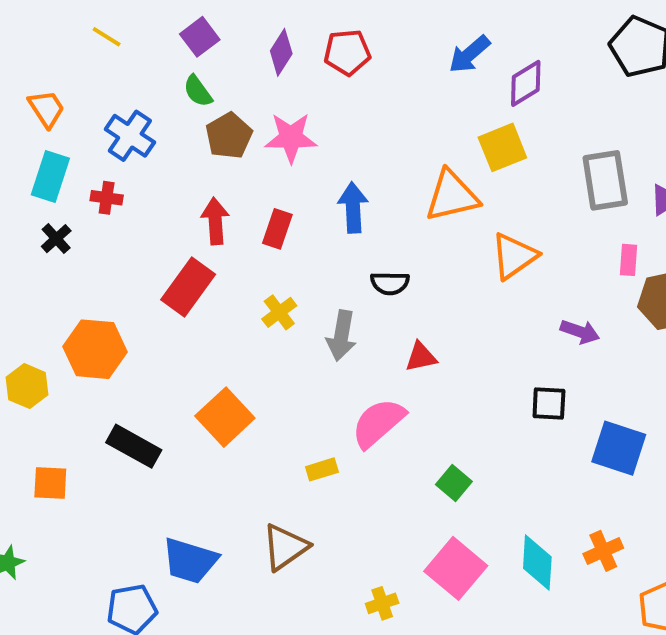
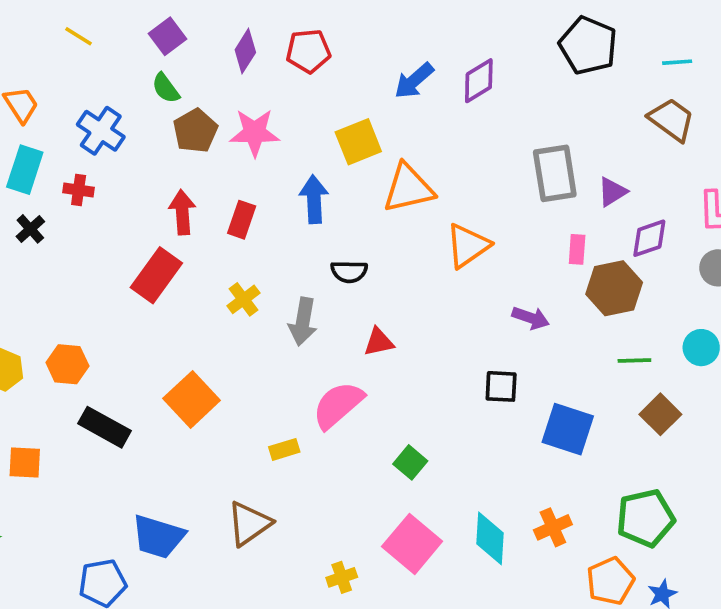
blue arrow: (469, 54) -> (414, 81), moved
yellow square: (502, 147) -> (358, 142), moved
orange hexagon: (95, 349) -> (67, 364), moved, size x0.7

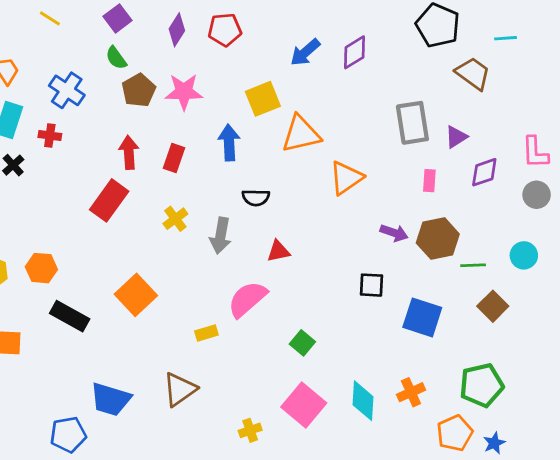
brown trapezoid: (672, 120) -> (473, 73), moved
brown hexagon: (614, 288) -> (438, 238), moved

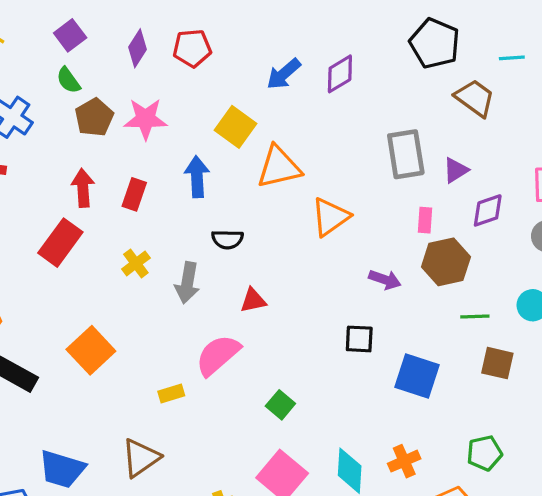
yellow square: (263, 99) -> (235, 127), turned -32
brown hexagon: (438, 238) -> (446, 262), moved
brown square: (493, 306) -> (497, 363), turned -32
green pentagon: (482, 385) -> (485, 453), size x0.7

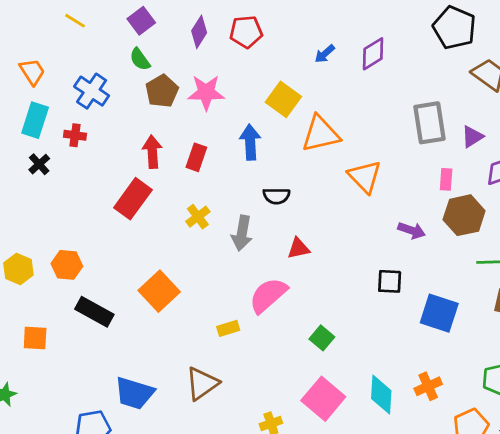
blue arrow: (284, 74) -> (325, 54), size x0.7
orange triangle: (330, 217) -> (365, 177), turned -39

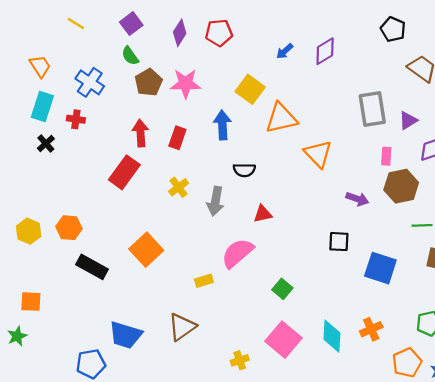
black pentagon: (454, 28) -> (393, 29), size x0.7
orange square: (35, 338) -> (31, 302), moved

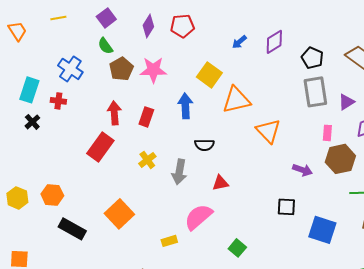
yellow line: (76, 24) -> (58, 18), turned -42
black pentagon: (393, 29) -> (312, 58), moved
orange trapezoid: (40, 66) -> (17, 31), moved

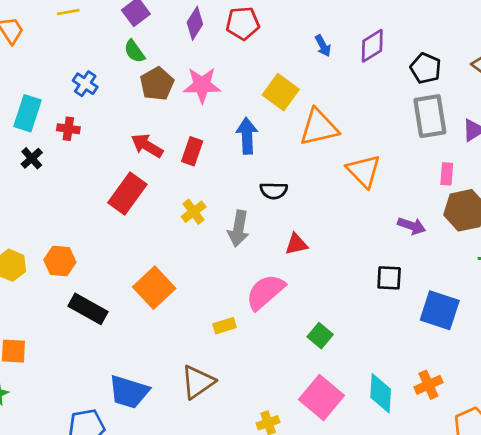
blue arrow: (239, 42) -> (323, 46), turned -77
blue cross: (70, 69) -> (85, 84), size x0.7
red arrow: (114, 113) -> (147, 146), turned -55

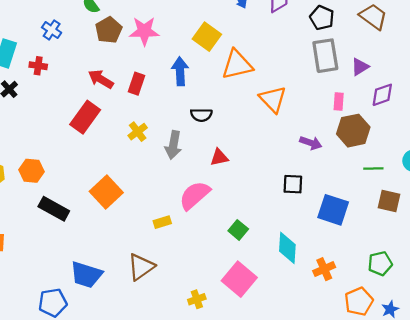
cyan diamond: (381, 393) -> (287, 248), moved

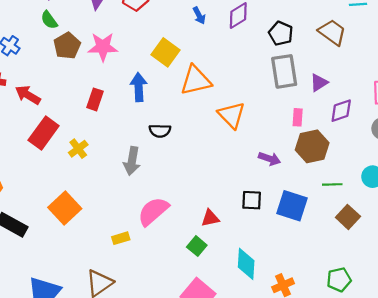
red arrow: (101, 79) -> (28, 95), moved
yellow cross: (138, 132) -> (78, 149), moved
red triangle: (219, 157) -> (210, 218), moved
brown square: (389, 201) -> (348, 217), turned 30
blue square: (333, 210) -> (292, 206), moved

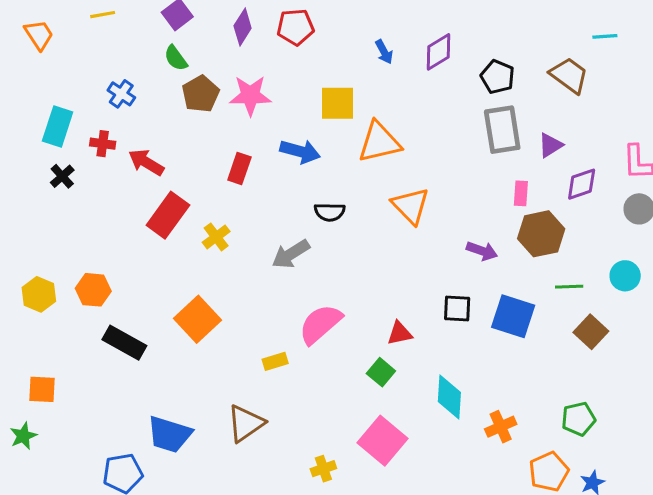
yellow square: (166, 52) -> (337, 103), turned -36
blue arrow: (139, 87) -> (300, 151), turned 108
orange triangle: (232, 115) -> (410, 206), moved
gray arrow: (132, 161) -> (291, 254), turned 48

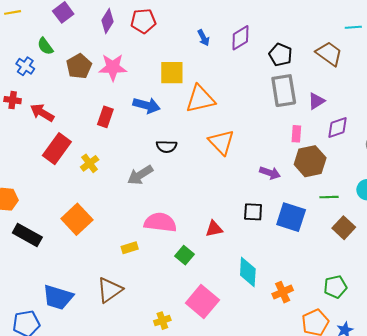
green semicircle: (176, 58) -> (45, 46), moved
pink semicircle: (320, 324) -> (160, 222), turned 48
green square: (381, 372) -> (185, 255), moved

